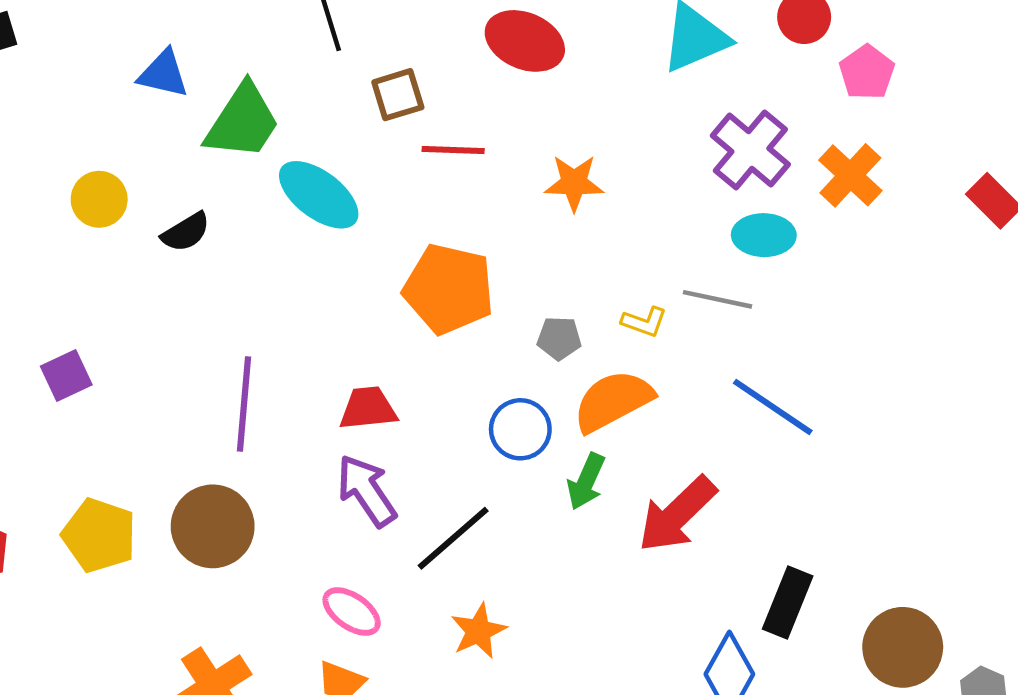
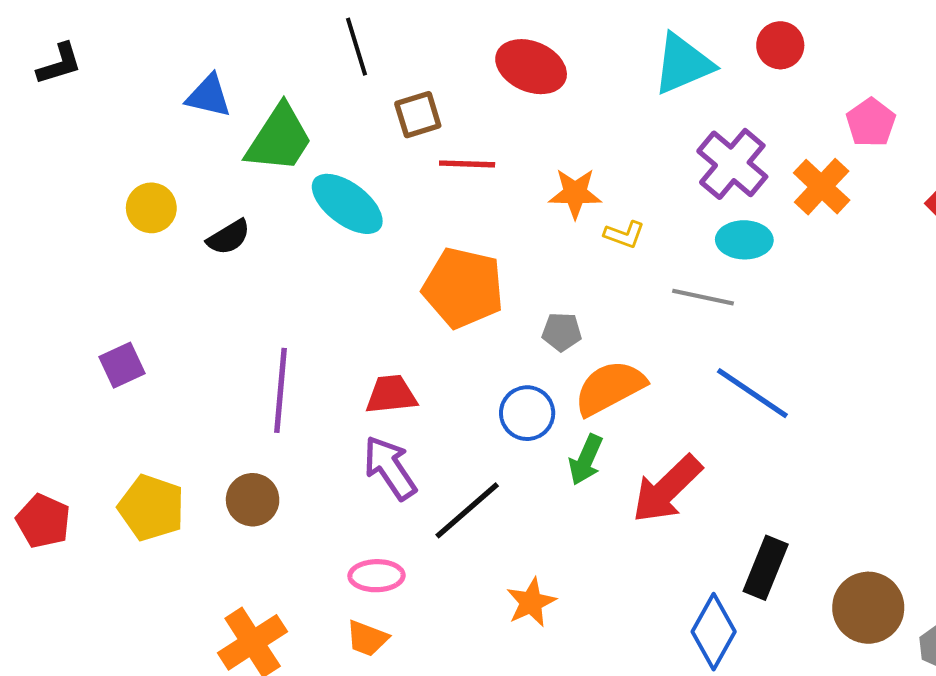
pink pentagon: (867, 72) -> (871, 123), moved
yellow L-shape: (644, 322) -> (624, 235), moved
brown circle: (213, 526) -> (253, 500), size x0.7
pink ellipse: (352, 612) -> (377, 576), turned -36
orange star: (479, 631) -> (531, 602), moved

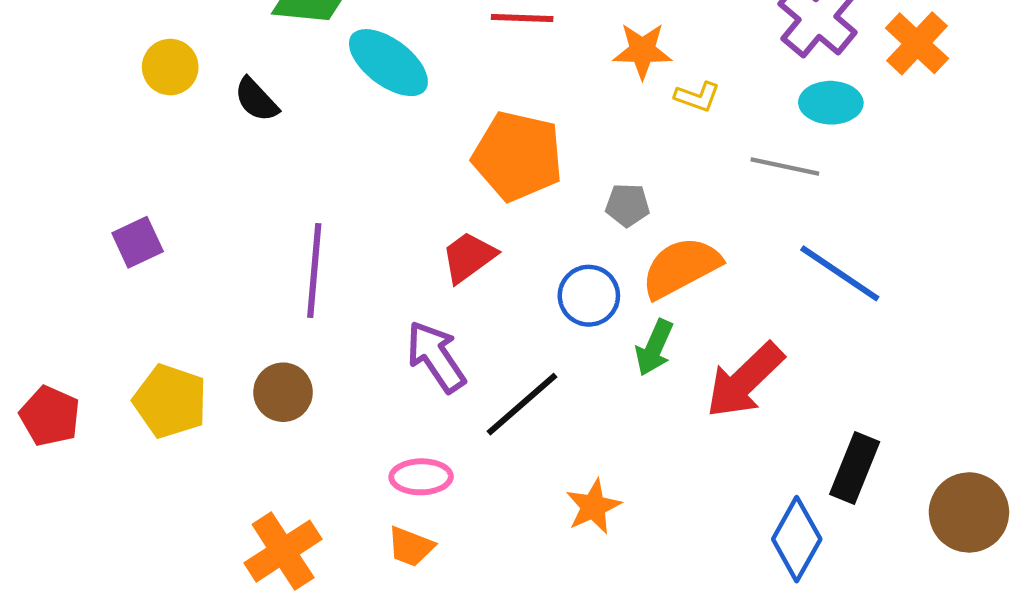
black semicircle: (229, 237) -> (256, 100), turned 78
red trapezoid: (391, 394) -> (469, 257), moved, turned -30

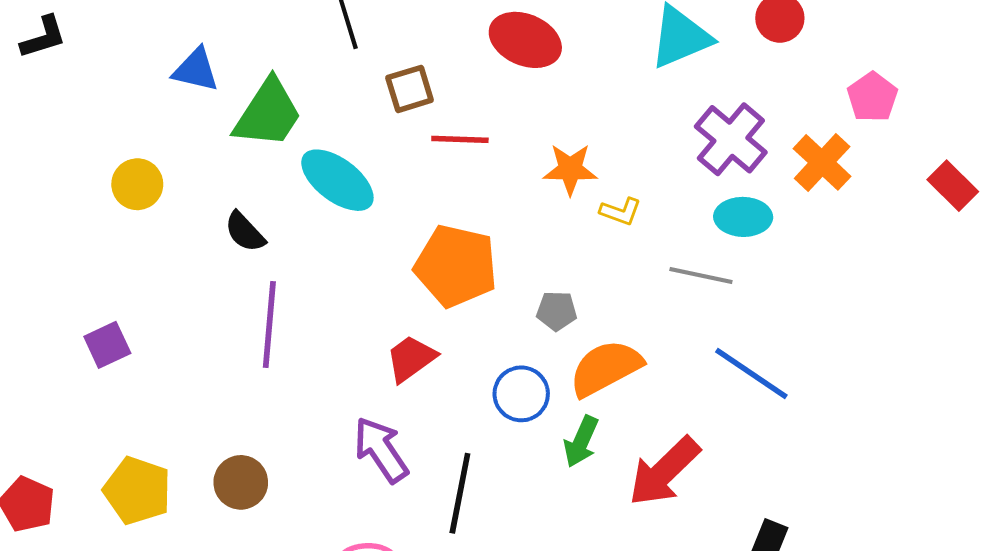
black semicircle: (256, 100) -> (245, 232), moved
purple line: (314, 270) -> (269, 324), moved
black line: (522, 404) -> (460, 493), turned -38

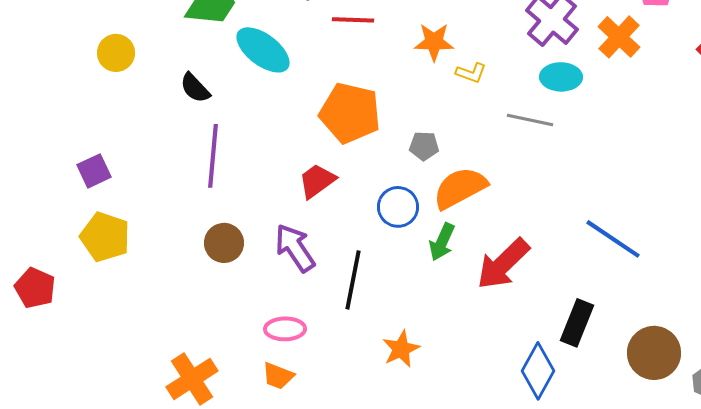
blue line: (751, 373) -> (613, 239), moved
brown circle: (241, 482) -> (224, 243), moved
yellow pentagon: (137, 491) -> (105, 237), moved

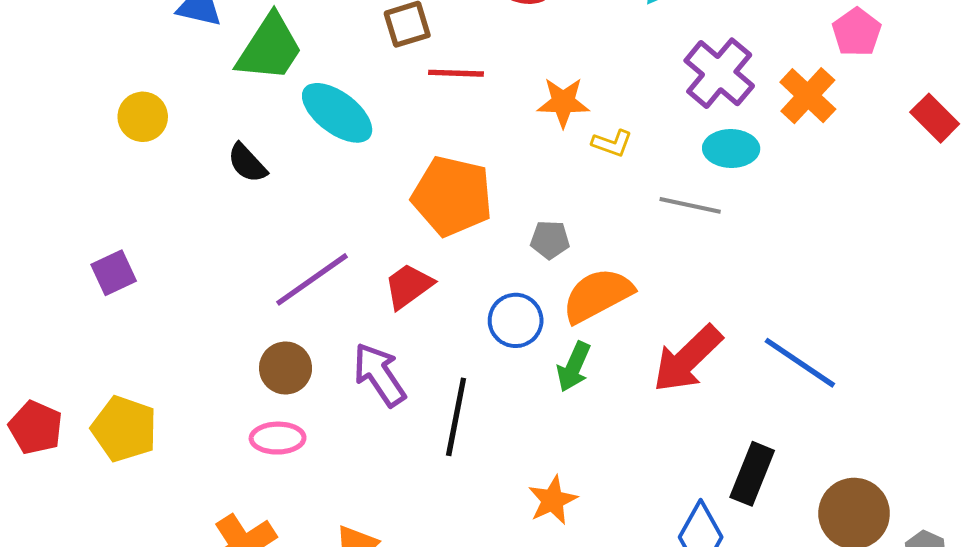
purple line: (213, 156) -> (312, 279), moved, turned 50
yellow pentagon: (105, 237) -> (124, 429), moved
red arrow: (503, 264) -> (687, 359), moved
pink ellipse: (285, 329) -> (278, 438), moved
orange star: (401, 349) -> (553, 500), moved

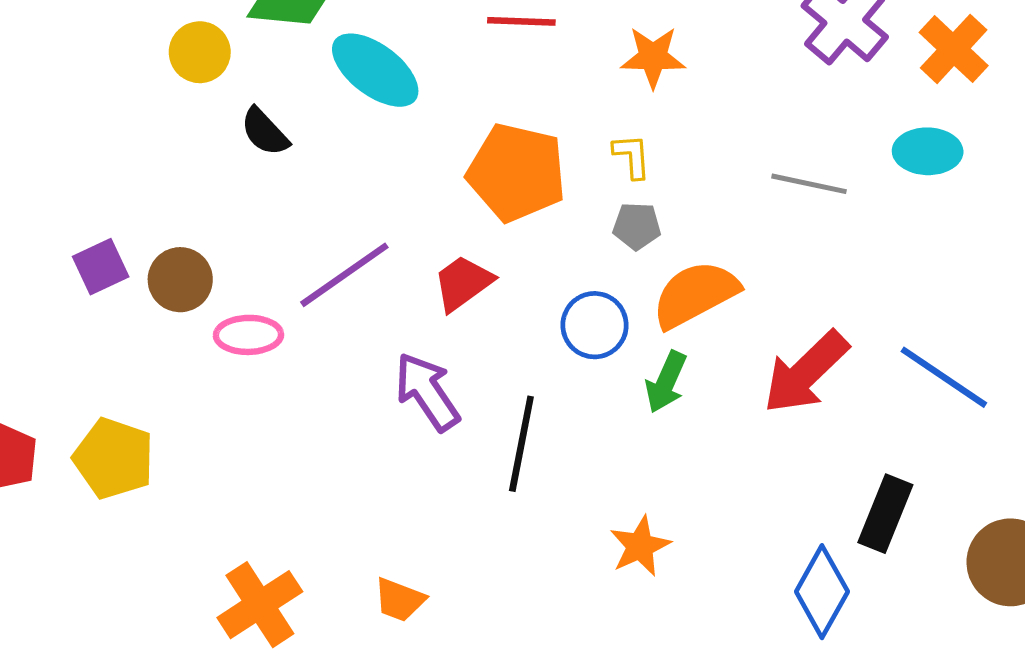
yellow circle: (143, 117) -> (200, 52), moved
yellow L-shape: (612, 143) -> (632, 156), moved, turned -114
cyan ellipse: (731, 149) -> (928, 151), moved
brown circle: (286, 368) -> (180, 280), moved
pink ellipse: (278, 438) -> (248, 335), moved

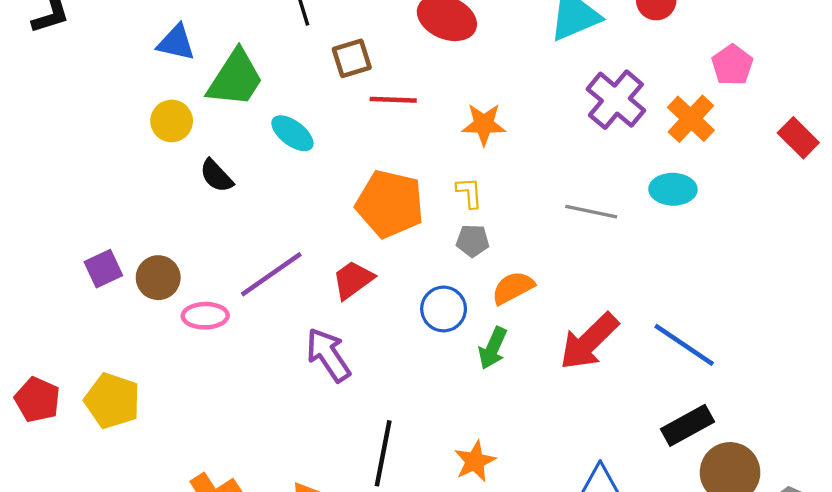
cyan ellipse: (375, 70) -> (292, 133), size x0.7
orange semicircle: (695, 294) -> (513, 288), size x0.7
black line: (521, 444) -> (383, 453), moved
black rectangle: (885, 514) -> (688, 425), moved, turned 39

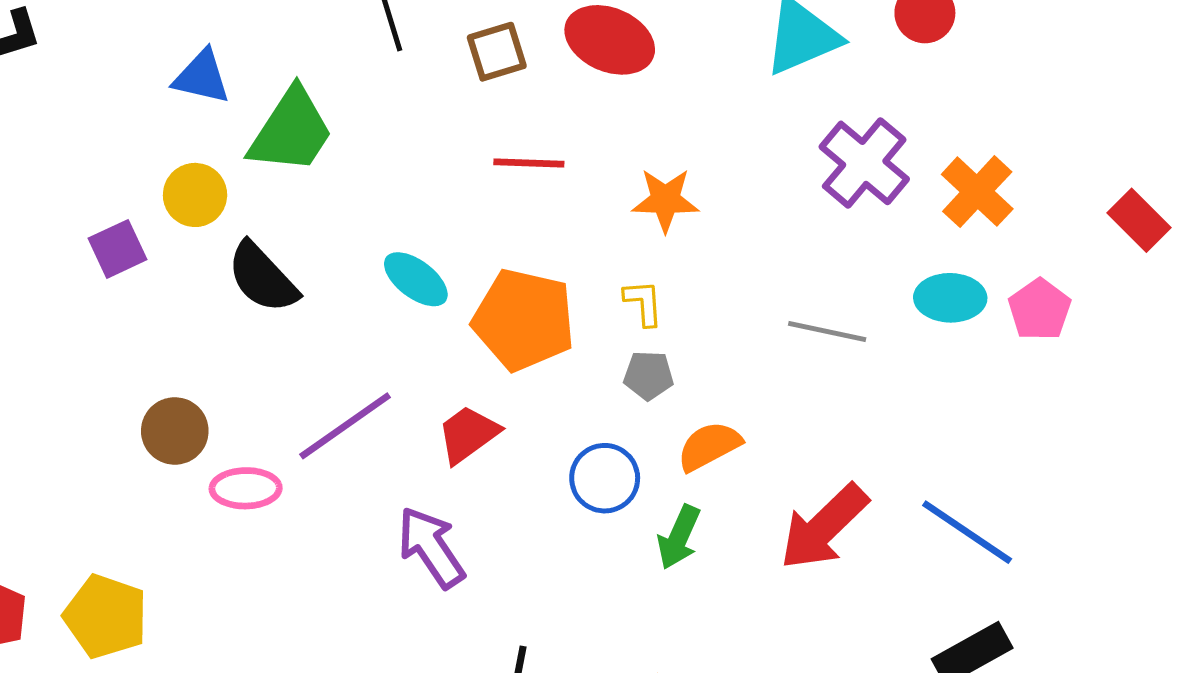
brown square: (352, 58) -> (497, 52), moved
pink pentagon: (732, 65) -> (1040, 310), moved
cyan ellipse: (292, 133) -> (416, 279), moved
black semicircle: (216, 176) -> (262, 278), size x1.4
purple square: (103, 269) -> (117, 249), moved

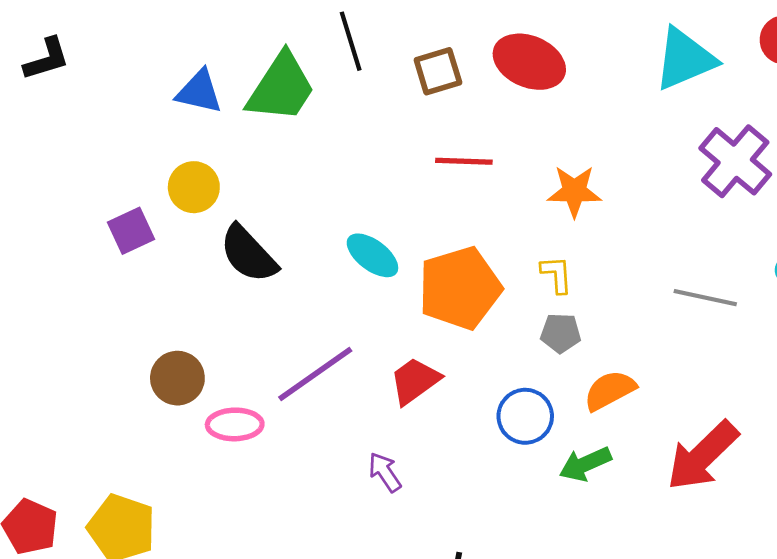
green trapezoid: (291, 131) -> (281, 88), moved
orange pentagon: (524, 320) -> (460, 288), turned -30
green arrow: (679, 537) -> (585, 464), turned 42
purple arrow: (431, 547) -> (385, 472), size x0.6

